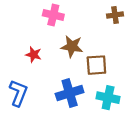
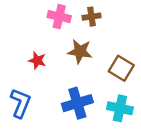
brown cross: (115, 15) -> (92, 17), moved
brown square: (96, 65) -> (121, 68), moved, turned 35

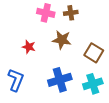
cyan cross: (120, 108) -> (93, 84), turned -30

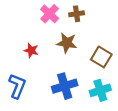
pink cross: (46, 13) -> (50, 14), turned 30

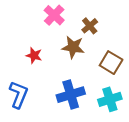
brown cross: (77, 14) -> (90, 26), moved, turned -32

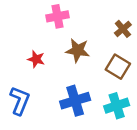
pink cross: (54, 15) -> (58, 16), turned 36
brown cross: (90, 26) -> (123, 29), moved

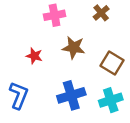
brown cross: (123, 29) -> (101, 13), moved

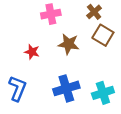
brown square: (112, 63) -> (103, 35), moved

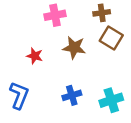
brown cross: (94, 12) -> (102, 13), turned 32
blue cross: (66, 88) -> (72, 95), size x0.7

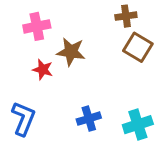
pink cross: (55, 15) -> (37, 26), moved
brown star: (74, 48) -> (71, 52), moved

